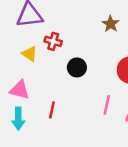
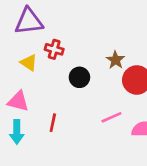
brown star: (111, 24) -> (115, 60), moved
pink line: (107, 105) -> (111, 117), turned 54

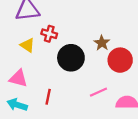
black circle: (79, 77) -> (71, 58), size x1.5
cyan arrow: (17, 132) -> (17, 105), turned 108

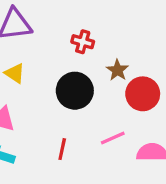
red cross: (49, 34) -> (83, 42), moved
red line: (48, 97) -> (62, 149), moved

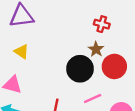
red cross: (83, 42) -> (102, 24), moved
black circle: (75, 91) -> (80, 69), moved

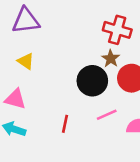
red cross: (102, 24) -> (117, 30), size x1.5

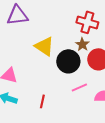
yellow triangle: (26, 61) -> (44, 46), moved, size x1.5
red line: (65, 124) -> (42, 101), moved

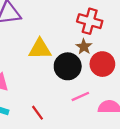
yellow triangle: (44, 46) -> (40, 49), turned -35
red line: (42, 101) -> (38, 113), turned -48

